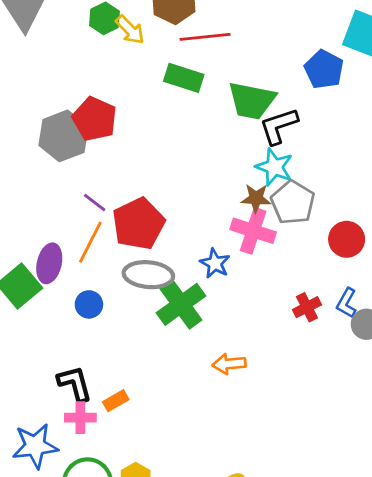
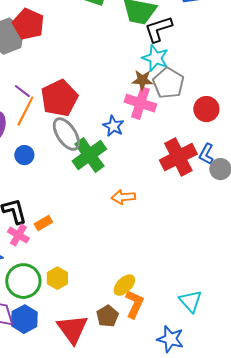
purple line: (95, 202) -> (22, 91), moved
gray ellipse: (148, 275) -> (66, 134), turned 52
red cross: (307, 307) -> (178, 157), size x1.8
pink cross: (80, 418) -> (18, 235), turned 30

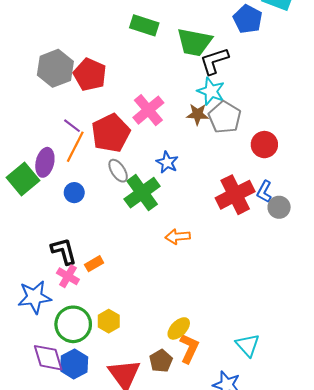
red pentagon: (28, 24) -> (90, 75), moved
pink cross: (140, 103) -> (148, 110), moved, turned 32
gray ellipse: (66, 134) -> (118, 171), size x0.7

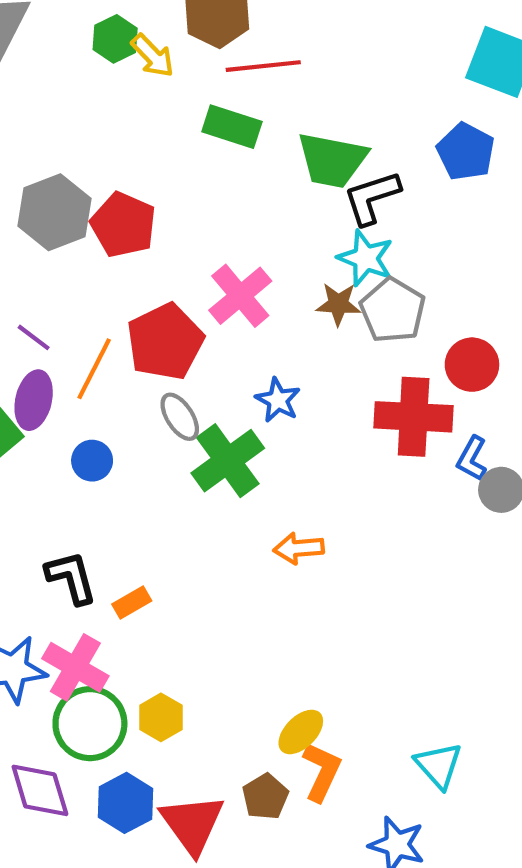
blue pentagon: (248, 19) -> (466, 152), moved
purple line: (72, 126) -> (34, 337), moved
red cross: (235, 195) -> (414, 417), moved, turned 30
pink cross: (68, 276) -> (75, 667), moved, size x1.4
blue hexagon: (74, 364) -> (125, 803), moved

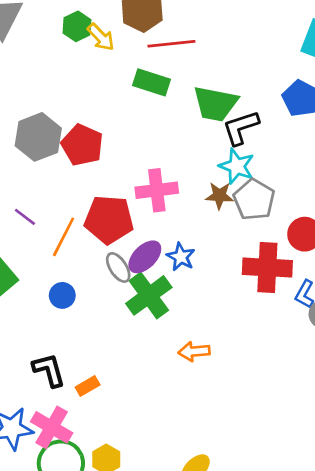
pink cross: (240, 296) -> (157, 190), turned 33
red pentagon: (165, 342) -> (109, 220), turned 30
purple ellipse: (34, 400) -> (145, 257), moved, turned 32

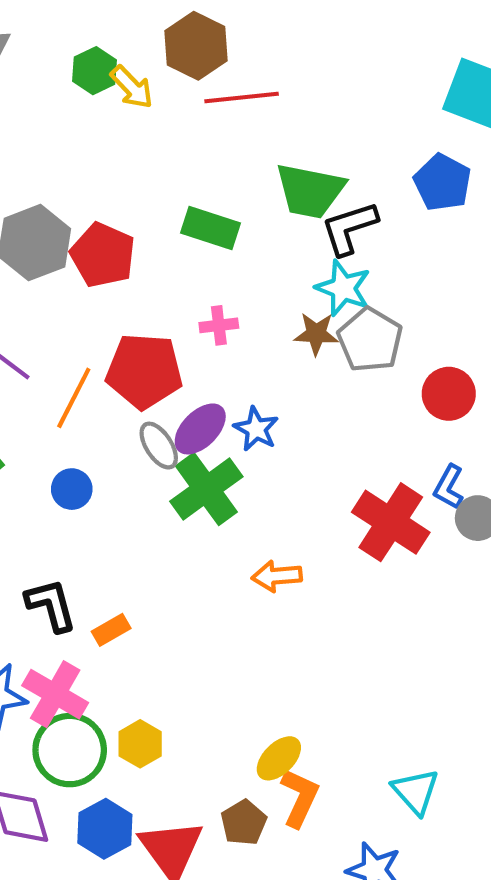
green rectangle: (151, 82) -> (211, 228), moved
pink cross: (157, 190) -> (219, 325), size x0.6
red cross: (267, 267) -> (391, 522), moved, turned 30

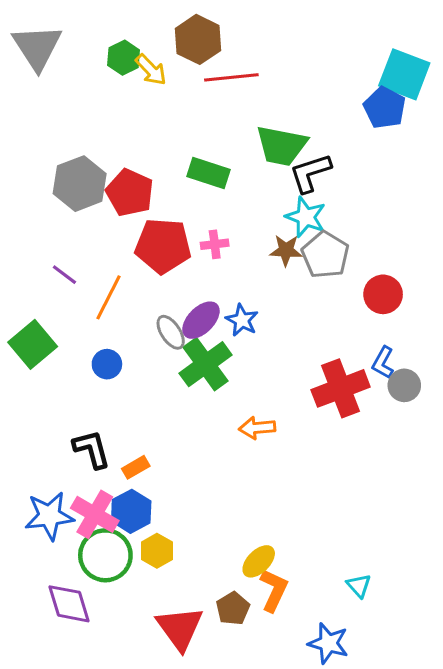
blue pentagon: (443, 182) -> (385, 108), moved
red pentagon: (144, 371) -> (163, 246), moved
red cross: (391, 522) -> (341, 388), turned 36
cyan triangle: (416, 791) -> (359, 586), size x0.7
blue hexagon: (105, 829) -> (131, 511), moved

